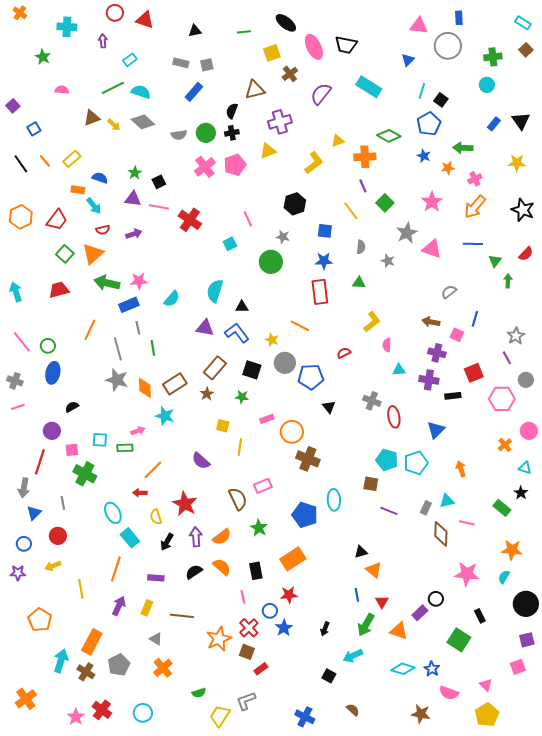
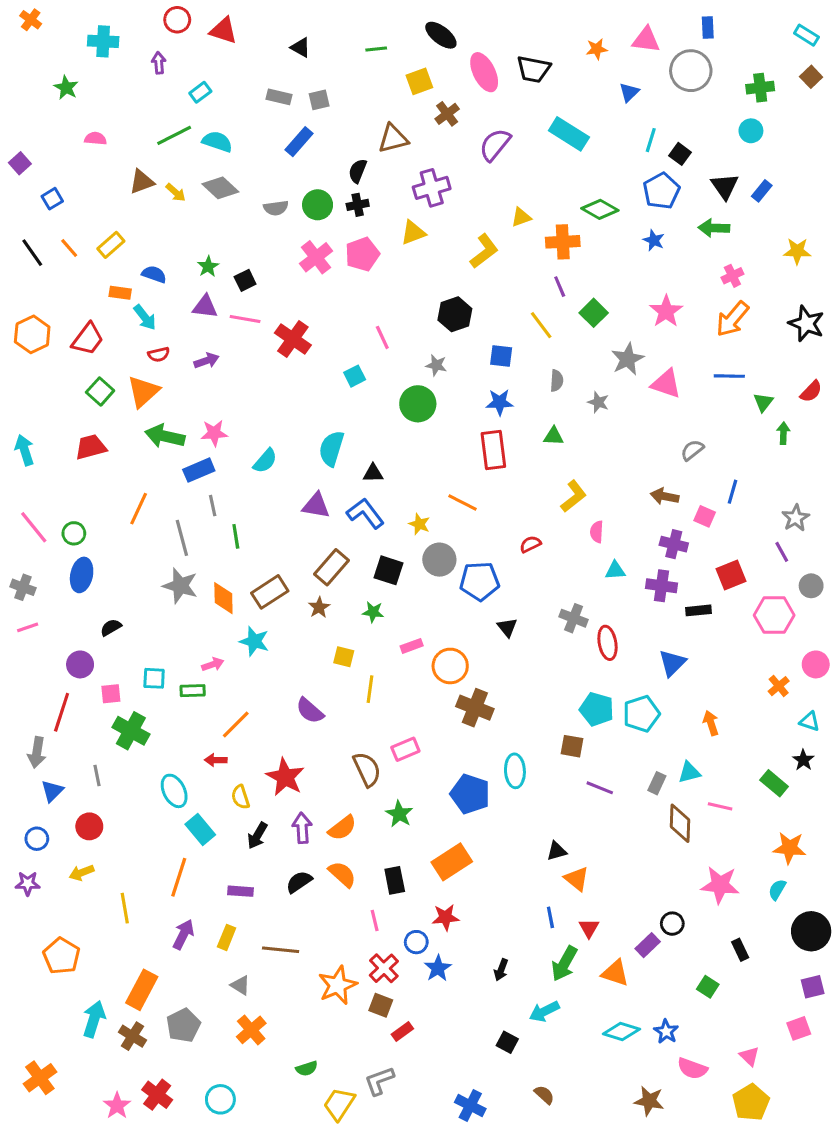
black triangle: (195, 31) -> (301, 48), turned 40
black triangle: (521, 121) -> (725, 186), moved
orange star: (448, 168) -> (597, 49), moved
green square: (459, 640) -> (708, 987), size x0.6

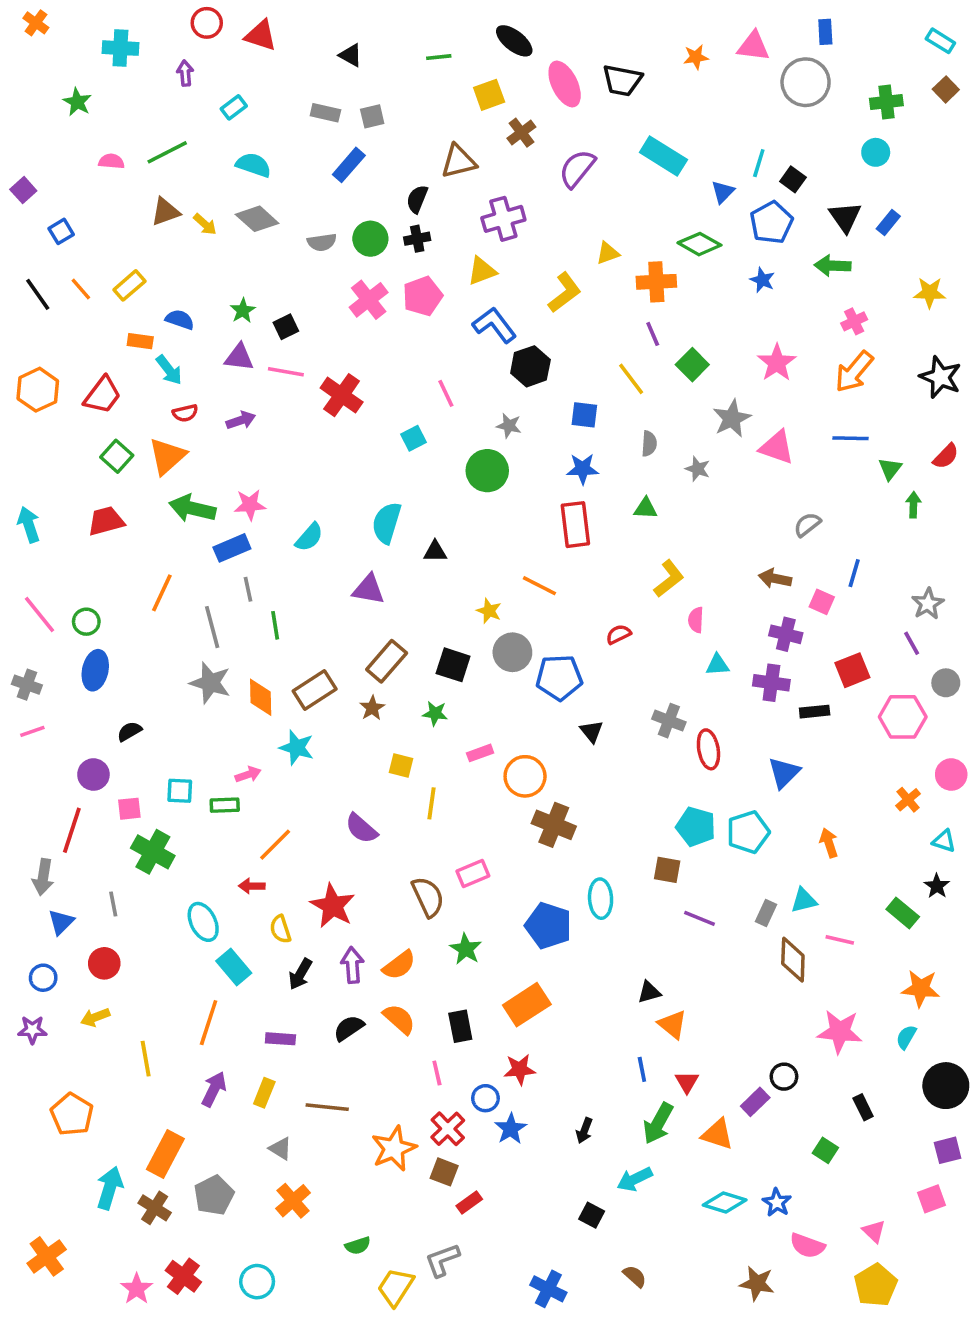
blue triangle: (629, 92) -> (723, 192), moved
green line: (174, 135) -> (167, 152), moved
blue L-shape: (365, 513) -> (494, 325), moved

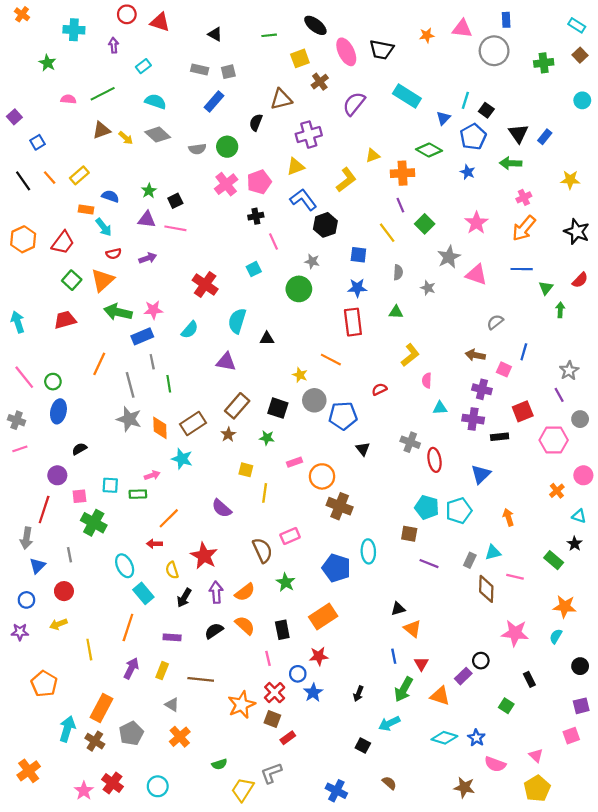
cyan circle: (876, 152) -> (582, 100), moved
black cross: (417, 239) -> (256, 216), moved
red cross: (342, 395) -> (205, 285), moved
black circle: (946, 1086) -> (580, 666), size x0.6

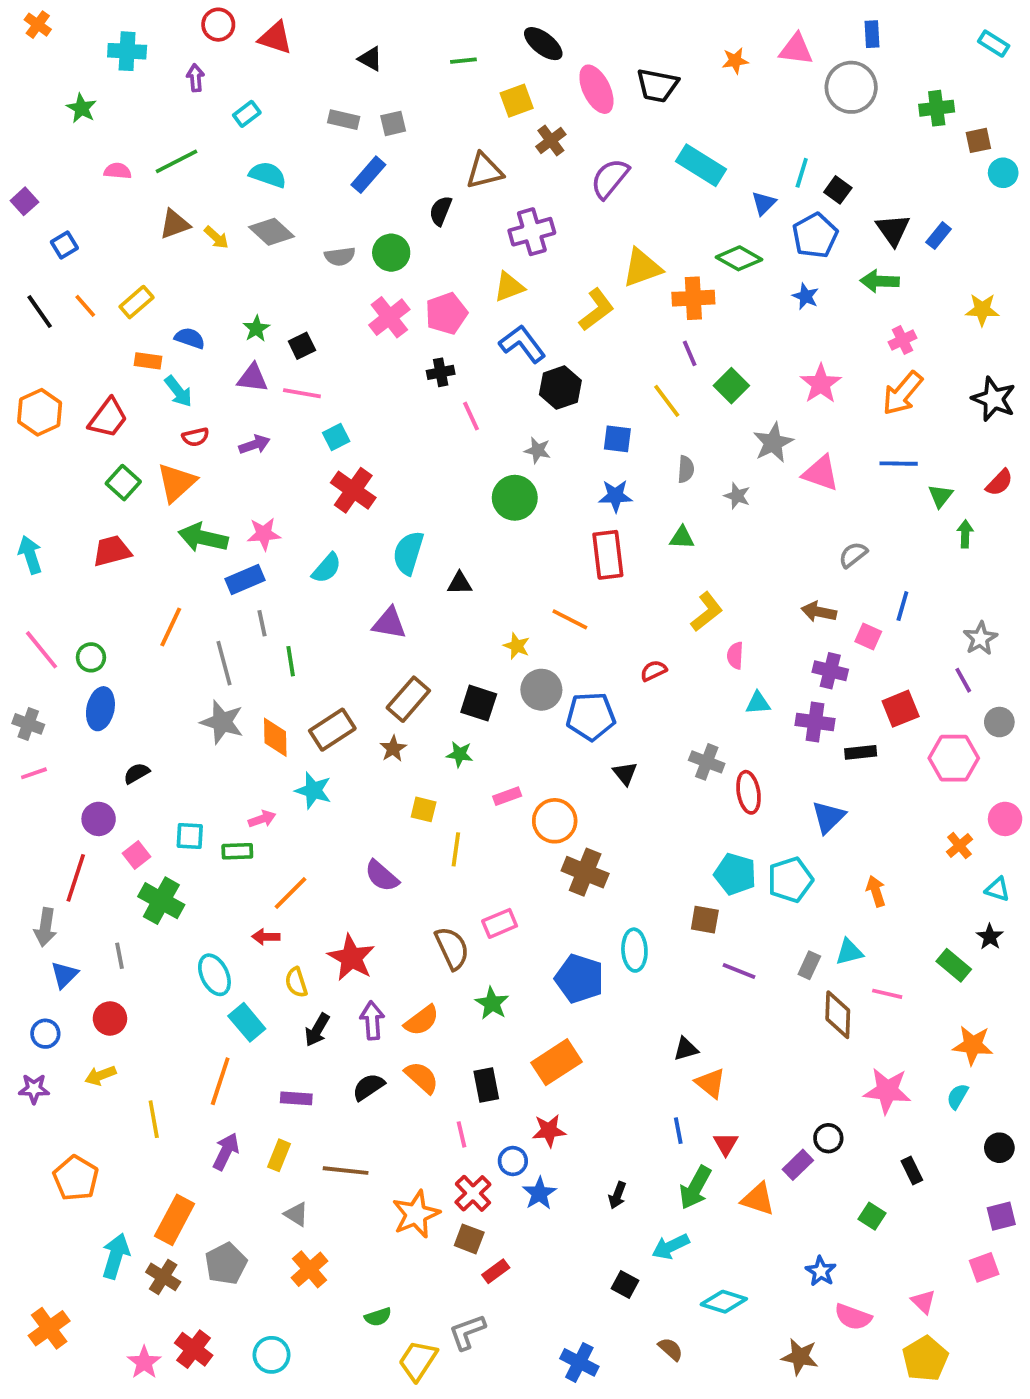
brown square: (580, 55) -> (978, 140), moved, turned 32
yellow triangle: (373, 155) -> (642, 268), size x1.6
cyan square: (254, 269) -> (336, 437), moved
pink square: (79, 496) -> (137, 855), turned -32
cyan diamond: (444, 738) -> (724, 1302), moved

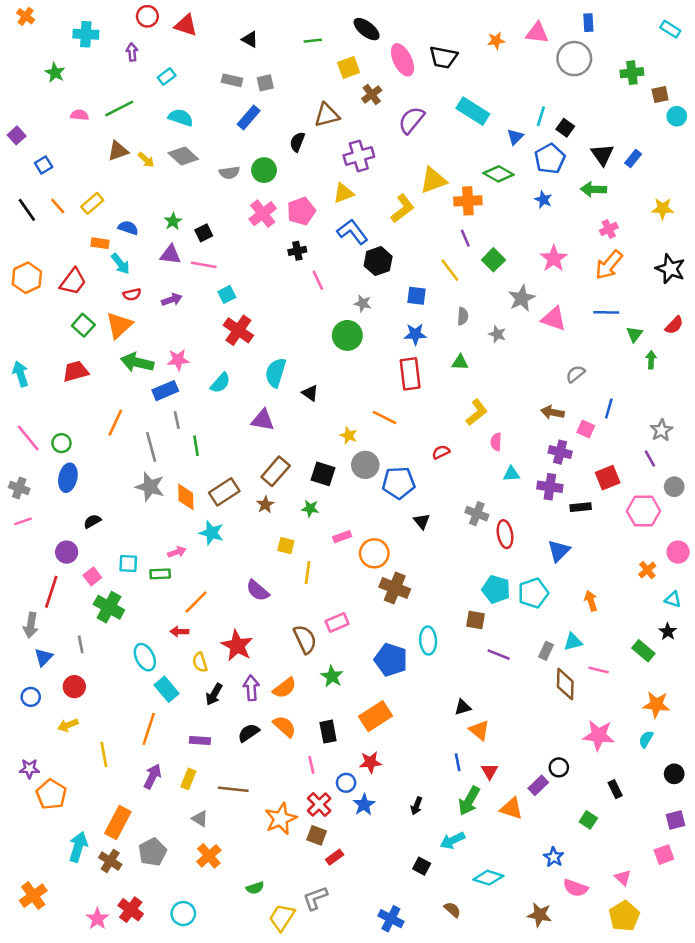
black triangle: (460, 583) -> (310, 393), turned 36
purple star: (34, 1089) -> (29, 769), moved

